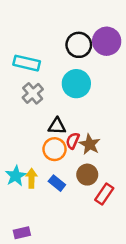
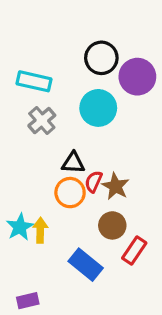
purple circle: (107, 41) -> (137, 77), moved
blue rectangle: (57, 183) -> (86, 265), moved, size x1.5

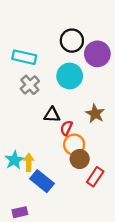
brown star: (115, 186) -> (95, 114), moved
orange circle: (70, 193) -> (74, 145), moved
blue rectangle: (86, 265) -> (42, 181), moved

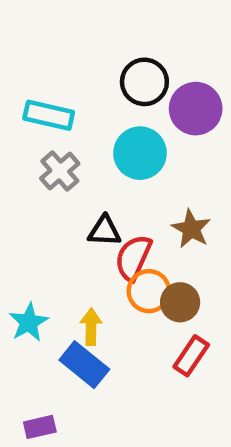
red semicircle: (66, 128) -> (133, 258), size x1.5
brown circle: (80, 159) -> (180, 302), moved
yellow arrow: (29, 162) -> (91, 327), moved

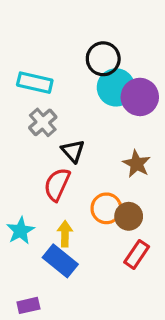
purple circle: (196, 109) -> (140, 97), moved
cyan circle: (140, 153) -> (116, 87), moved
black triangle: (104, 231) -> (73, 151), moved, turned 45
red semicircle: (133, 258) -> (57, 184), moved

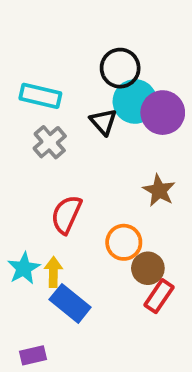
black triangle: (73, 151) -> (103, 122), moved
brown circle: (129, 216) -> (148, 268), moved
yellow arrow: (65, 234) -> (53, 272), moved

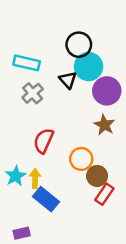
purple circle: (163, 113) -> (107, 91), moved

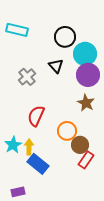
cyan rectangle: (27, 63) -> (17, 30), moved
cyan circle: (89, 67) -> (85, 54), moved

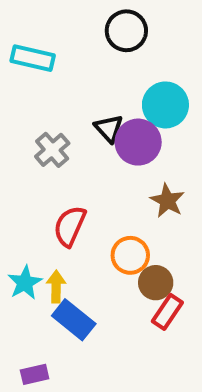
black circle: (65, 37) -> (126, 31), moved
purple circle: (88, 75) -> (138, 142), moved

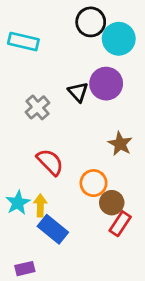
cyan circle: (165, 105) -> (119, 39), moved
purple circle: (138, 142) -> (106, 84), moved
red semicircle: (70, 226) -> (50, 162), turned 112

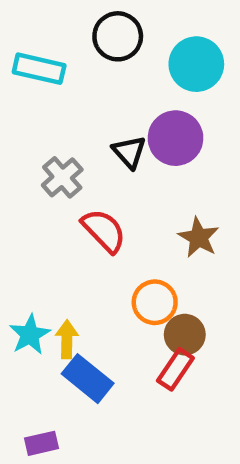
black circle: (91, 22) -> (118, 36), moved
red semicircle: (50, 162) -> (104, 231), moved
red rectangle: (120, 224) -> (175, 369), moved

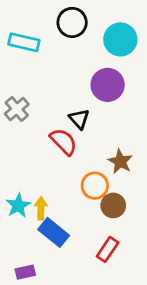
black triangle: (129, 152) -> (79, 119), moved
gray cross: (62, 177) -> (17, 109), moved
brown star: (199, 238) -> (120, 161), moved
red rectangle: (175, 369) -> (108, 249), moved

